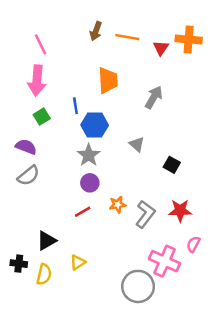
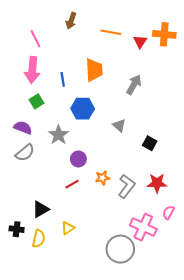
brown arrow: (96, 31) -> (71, 21), moved
blue line: (75, 106) -> (63, 79), moved
gray star: (89, 155) -> (58, 135), moved

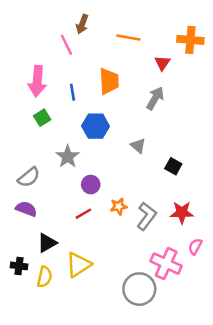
pink line: (35, 39) -> (66, 45), moved
red triangle: (140, 42) -> (162, 63), moved
purple semicircle: (23, 128) -> (26, 209), moved
yellow triangle: (68, 228) -> (79, 265), size x1.6

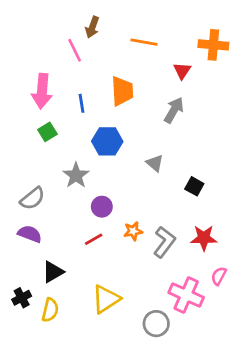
yellow triangle: (79, 265) -> (106, 299), moved
black cross: (19, 266) -> (22, 298), turned -35
gray circle: (139, 289) -> (156, 324), size x0.7

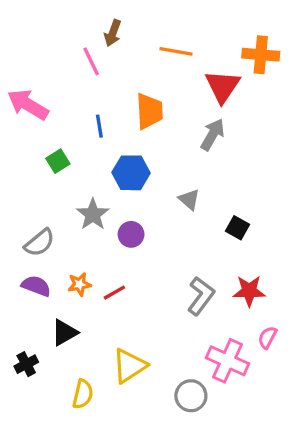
red triangle: (182, 71) -> (223, 86), size x1.6
pink arrow: (42, 91) -> (28, 105), moved, turned 116
purple circle: (102, 207) -> (131, 234), moved
orange star: (133, 231) -> (79, 284), moved
yellow semicircle: (50, 310) -> (83, 394), moved

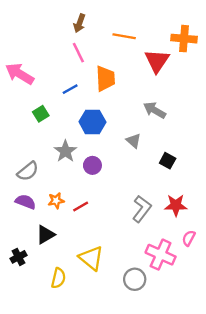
pink line: (91, 61) -> (78, 53), moved
blue line: (99, 126) -> (70, 89), turned 70
gray arrow: (213, 135) -> (155, 110), moved, turned -90
yellow triangle: (129, 366) -> (91, 258), turned -48

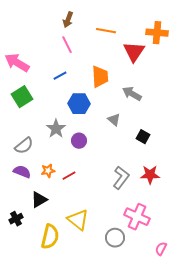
orange trapezoid: (105, 78) -> (100, 77), moved
green square: (41, 114) -> (22, 97), moved, size x1.5
pink semicircle: (189, 238) -> (161, 249), moved
yellow semicircle: (58, 278) -> (50, 237), size x1.4

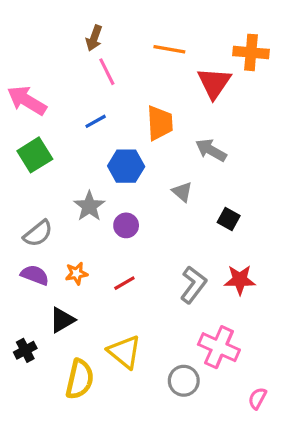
brown arrow: (68, 20) -> (94, 38), moved
red line: (69, 176) -> (124, 283), moved

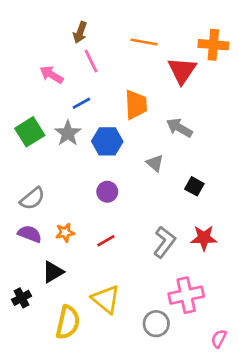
pink arrow: (27, 101) -> (51, 75), moved, size x0.7
gray star: (89, 206) -> (68, 133), moved
pink cross: (219, 347) -> (186, 295), turned -36

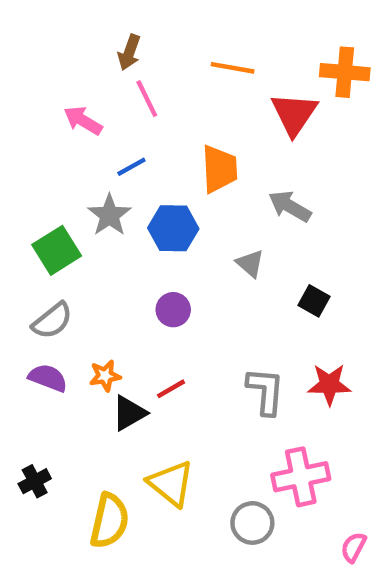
green square: (30, 132) -> (57, 250), moved
gray L-shape: (164, 242) -> (266, 391), turned -32
black triangle: (53, 272) -> (129, 413), moved

